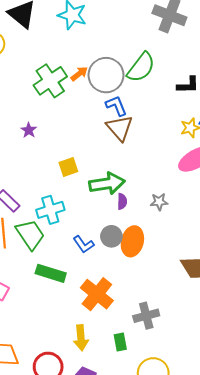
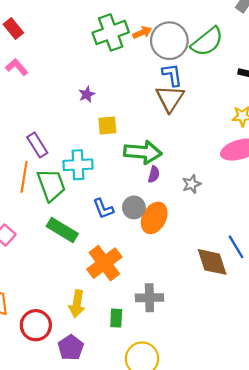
purple star: (29, 130) -> (87, 94), moved
gray star: (159, 202) -> (192, 184), turned -30

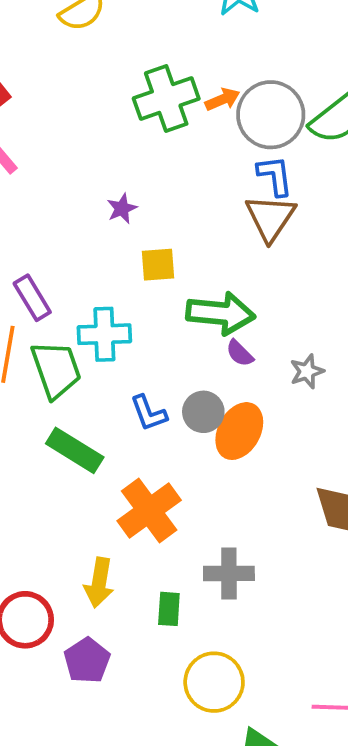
purple semicircle: (154, 174) -> (240, 353), turned 119

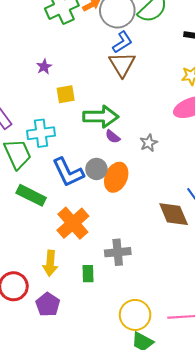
blue L-shape: (275, 176) -> (122, 42), turned 70
blue L-shape: (149, 413) -> (68, 172), size x1.6
yellow circle: (214, 682) -> (135, 315), moved

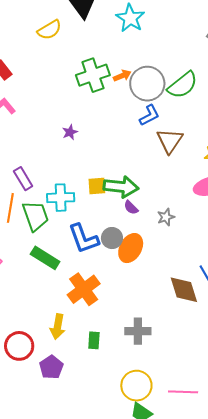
brown triangle: (122, 64) -> (170, 141), moved
yellow square: (66, 94) -> (97, 186), moved
gray cross: (118, 252) -> (138, 331), moved

